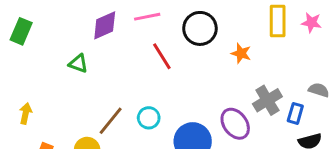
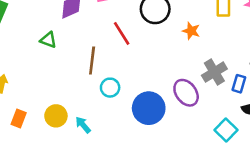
brown line: (111, 121) -> (92, 60), moved, turned -32

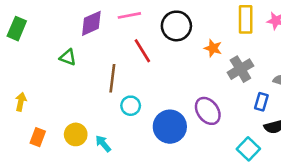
gray cross: (214, 72) -> (240, 69), moved

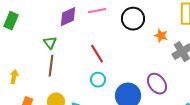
red line: (142, 51) -> (97, 54), moved
green triangle: (68, 57) -> (50, 43), turned 32
brown line: (112, 78) -> (51, 66), moved

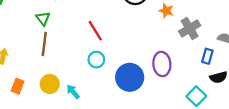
purple ellipse: (157, 84) -> (162, 64), turned 30

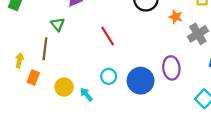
brown line: (44, 44) -> (45, 49), moved
cyan circle: (96, 60) -> (109, 76), moved
orange rectangle: (18, 86) -> (33, 77), moved

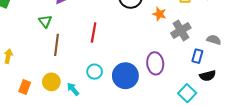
red line: (108, 36) -> (94, 33), turned 42
brown line: (45, 49) -> (57, 45), moved
orange rectangle: (33, 77) -> (25, 87), moved

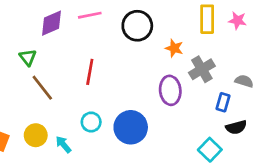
brown line: (57, 45) -> (42, 88), turned -45
purple ellipse: (155, 63) -> (170, 90), moved

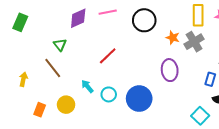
gray cross: (202, 69) -> (194, 42), moved
red line: (90, 72) -> (108, 56), turned 36
brown line: (42, 88) -> (53, 68), moved
cyan arrow: (63, 144) -> (87, 86), moved

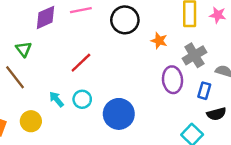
gray cross: (194, 42) -> (194, 55), moved
purple ellipse: (170, 70) -> (173, 80), moved
cyan circle: (109, 94) -> (82, 99), moved

